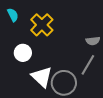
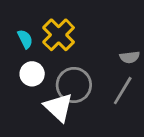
cyan semicircle: (13, 15) -> (25, 39), moved
gray circle: (64, 83) -> (74, 85), moved

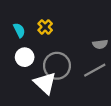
yellow cross: (59, 35) -> (45, 27), size x0.6
gray line: (123, 91) -> (95, 70), turned 30

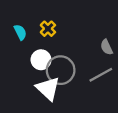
gray semicircle: (100, 44) -> (107, 47), turned 72
white circle: (25, 57) -> (41, 60), moved

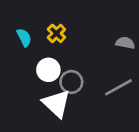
gray semicircle: (107, 47) -> (125, 43), moved, turned 126
gray circle: (61, 70) -> (71, 82), size x0.7

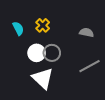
gray semicircle: (125, 43) -> (86, 33), moved
gray circle: (71, 82) -> (52, 53), moved

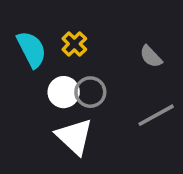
cyan semicircle: (18, 28) -> (32, 49), size x1.5
gray semicircle: (86, 33) -> (151, 56), turned -144

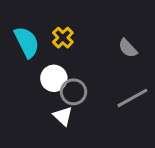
gray circle: (90, 92) -> (74, 92), moved
white triangle: (74, 137) -> (63, 116), size x0.6

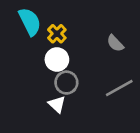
cyan semicircle: (27, 42) -> (30, 22), moved
white circle: (54, 78) -> (57, 60), moved

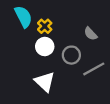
gray circle: (66, 83) -> (71, 55), moved
white triangle: (57, 104) -> (45, 82), size x1.5

